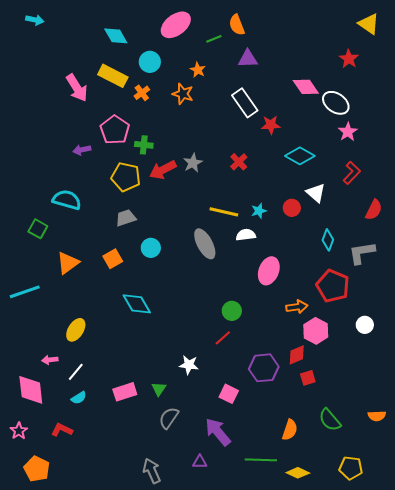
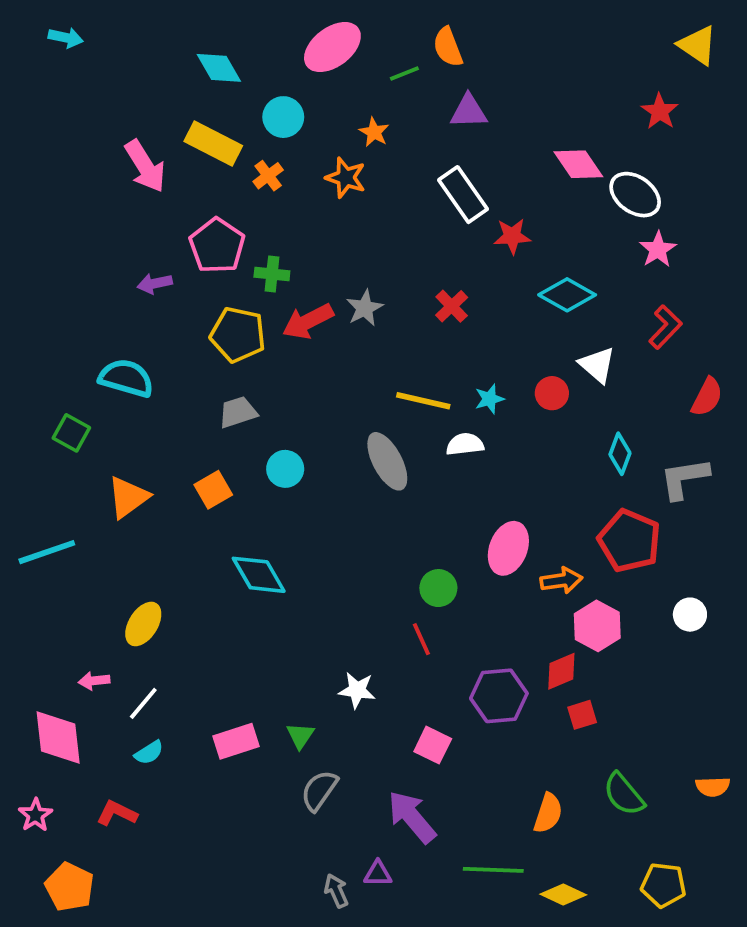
pink ellipse: (269, 271) -> (508, 548), moved
red line: (223, 338) -> (421, 639), turned -72
gray arrow: (152, 471) -> (336, 891), moved, size x0.7

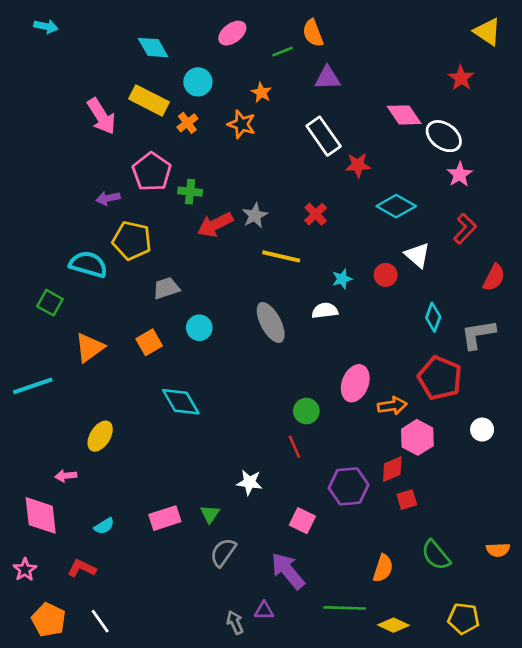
pink ellipse: (332, 47) -> (232, 33), size x0.7
yellow pentagon: (238, 335) -> (132, 241), moved
yellow line: (423, 401) -> (281, 256), moved
white line: (143, 703) -> (100, 621), moved, turned -75

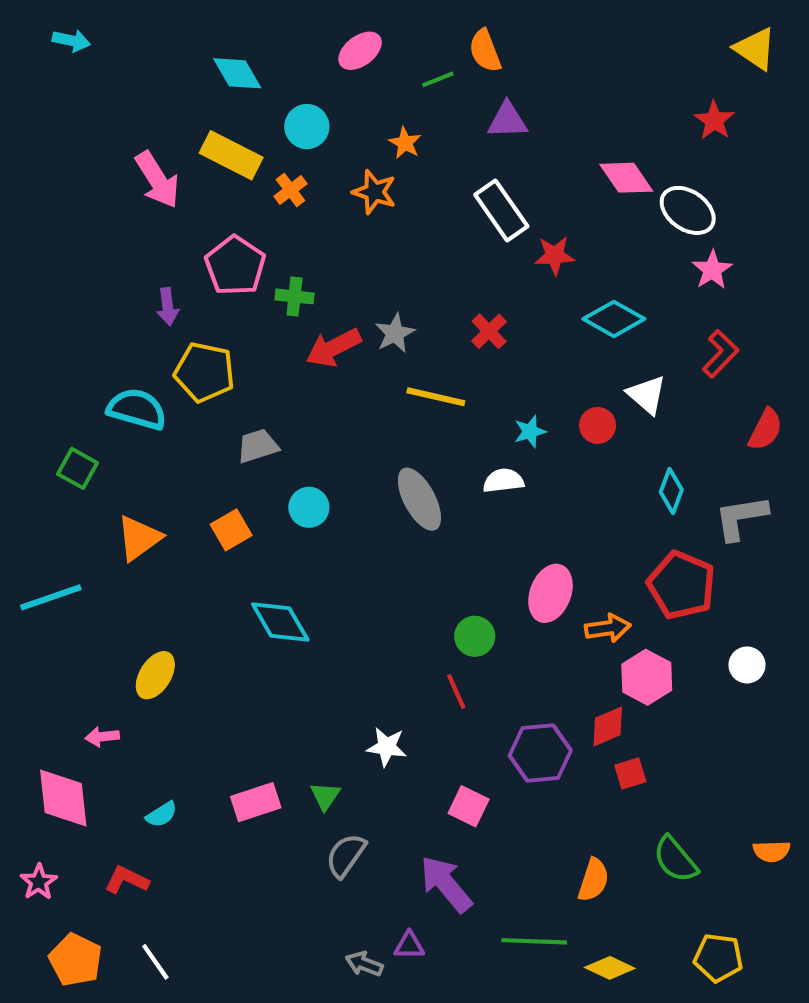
purple arrow: (108, 198) -> (168, 307), turned -85
gray arrow: (235, 622) -> (364, 964), turned -45

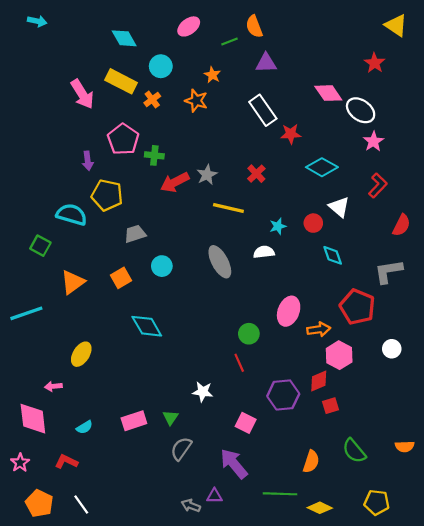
cyan diamond: (671, 491) -> (333, 255), moved, turned -40

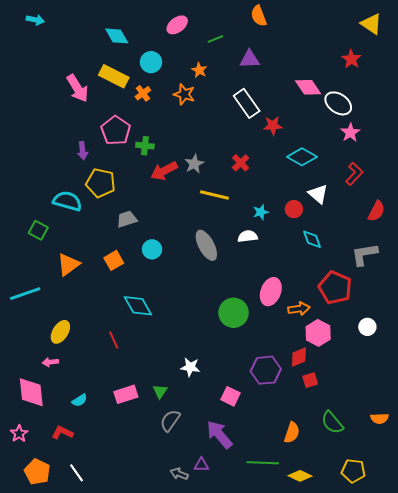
orange semicircle: (254, 26) -> (259, 16), moved
green circle: (249, 334) -> (234, 313), size x1.5
yellow ellipse: (81, 354) -> (60, 332), moved
red line: (239, 363) -> (114, 340), moved

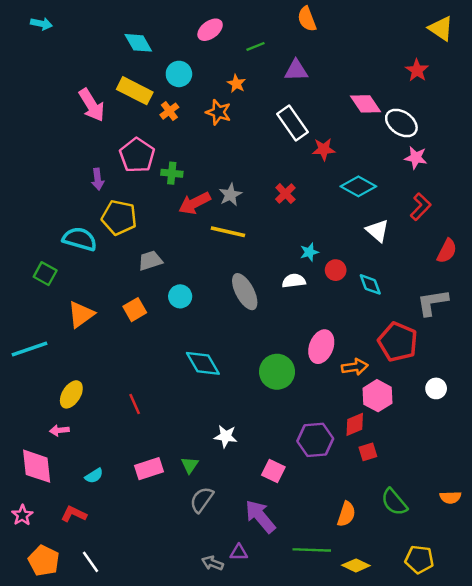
pink star: (350, 133) -> (416, 158), turned -30
yellow line: (214, 195) -> (228, 232), moved
red circle: (294, 209) -> (336, 270), moved
cyan diamond: (138, 306) -> (203, 363), moved

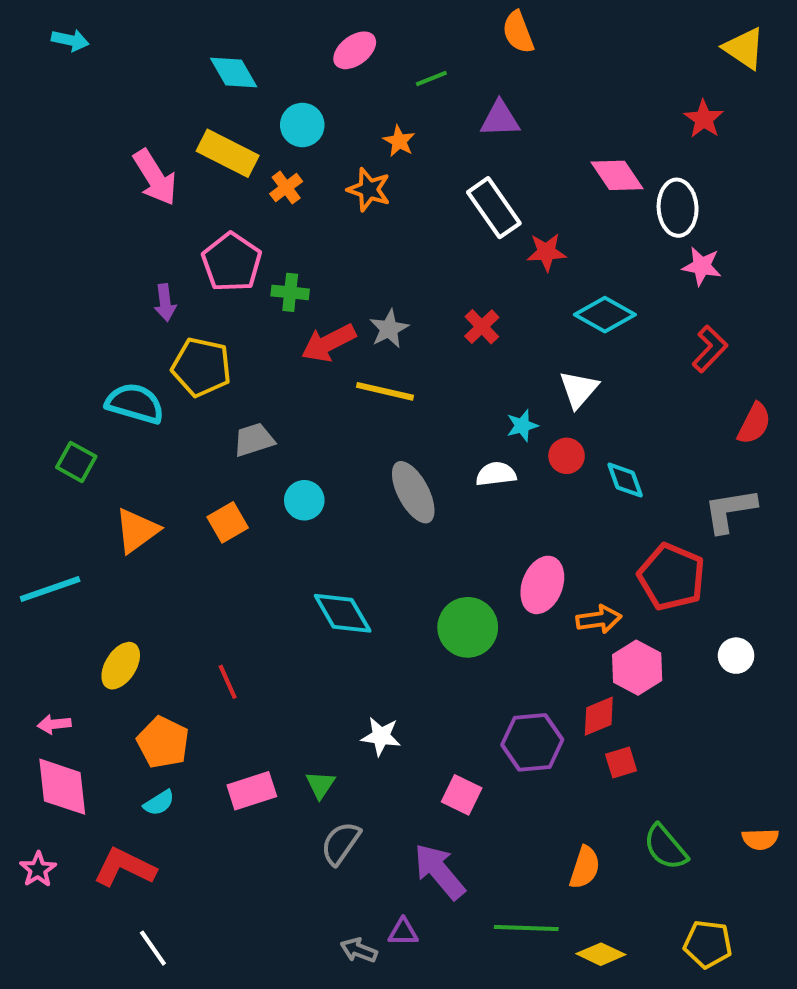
white ellipse: (401, 123) -> (678, 208), turned 52
white triangle: (377, 231) -> (579, 389), moved, turned 30
pink arrow: (59, 430) -> (54, 724), moved
red L-shape: (74, 514) -> (125, 867), size x1.4
orange pentagon: (44, 561) -> (163, 742), moved

